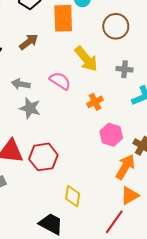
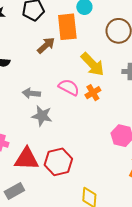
brown arrow: (29, 42) -> (46, 45), moved
orange cross: (95, 102) -> (93, 93), moved

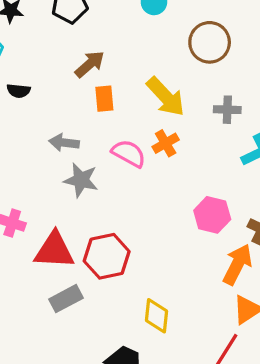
orange rectangle: (67, 27) -> (104, 99), moved, size x0.6
pink semicircle: (69, 87) -> (129, 153), moved
gray rectangle: (14, 191) -> (66, 299), moved

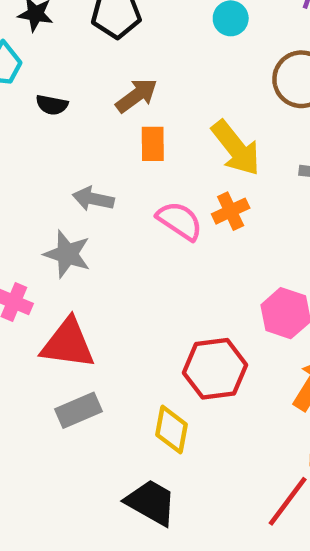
black semicircle: (19, 91) -> (52, 105), moved
gray star: (81, 180) -> (67, 254), moved
red hexagon: (107, 256) -> (215, 369), moved
yellow diamond: (157, 316) -> (171, 430), moved

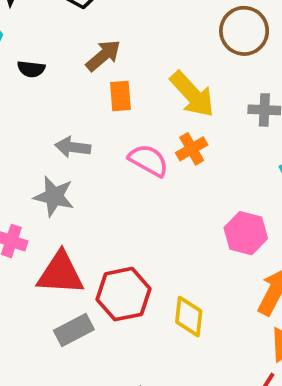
red hexagon: (215, 369) -> (124, 294), moved
yellow diamond: (171, 430) -> (189, 317), moved

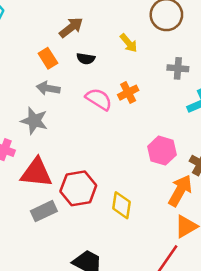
black semicircle: (31, 69) -> (86, 59), moved
yellow arrow: (192, 94) -> (129, 43), moved, size x0.6
orange rectangle: (120, 96) -> (48, 58), moved, turned -30

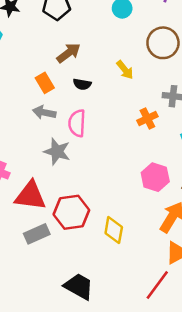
orange cross: (128, 93) -> (147, 118), moved
pink semicircle: (99, 99) -> (77, 123), moved, turned -120
gray star: (34, 121) -> (57, 151), moved

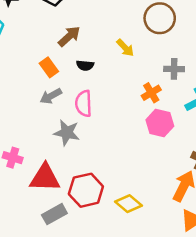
gray arrow: (44, 112) -> (51, 96), turned -35
pink hexagon: (155, 177) -> (160, 123), moved
yellow diamond: (114, 230) -> (128, 204), turned -55

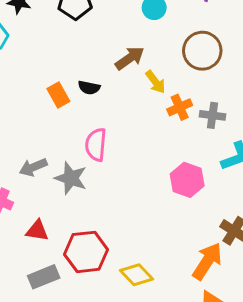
brown arrow: (69, 36) -> (130, 58), moved
black semicircle: (85, 65) -> (89, 88), moved
orange cross: (151, 93) -> (180, 107), moved
gray arrow: (51, 96) -> (33, 167), moved
red triangle: (45, 178) -> (37, 231), size x0.6

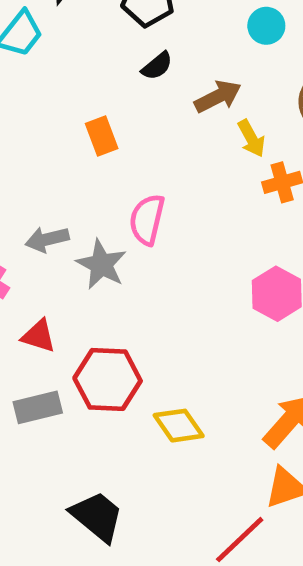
black semicircle: (89, 88) -> (157, 66), moved, turned -60

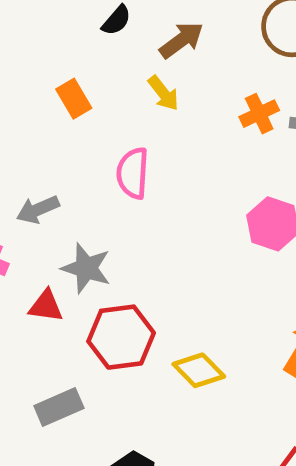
yellow arrow: (251, 138) -> (163, 93), moved
gray star: (101, 264) -> (86, 268), moved
gray rectangle: (38, 407) -> (59, 407), moved

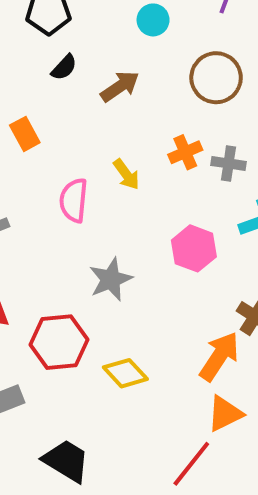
yellow arrow: (163, 93) -> (126, 174), moved
gray star: (86, 268) -> (111, 279), moved, turned 30

